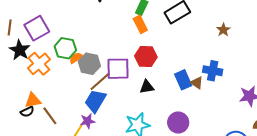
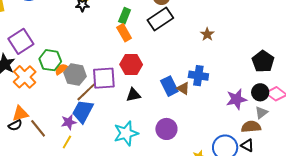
purple star: (88, 121) -> (69, 122), moved

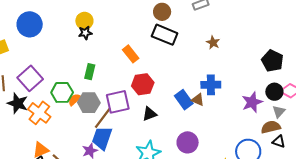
green rectangle: (125, 16) -> (90, 72), moved
black rectangle: (160, 19) -> (165, 35), turned 65
black triangle: (247, 145) -> (279, 142), moved

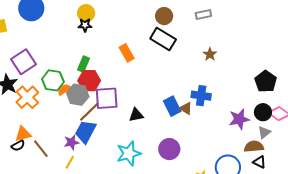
red hexagon: (143, 84) -> (89, 81), moved

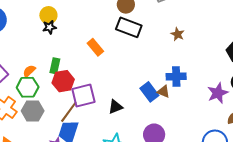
orange semicircle: (64, 89) -> (29, 71), moved
gray hexagon: (78, 95) -> (33, 111), moved

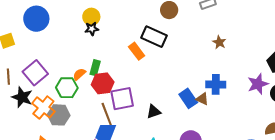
black rectangle: (129, 27) -> (154, 37), moved
orange semicircle: (29, 71) -> (79, 74), moved
purple star: (218, 93) -> (258, 84), moved
gray hexagon: (33, 111) -> (59, 115), moved
brown line: (69, 112) -> (107, 114), turned -60

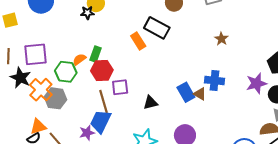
black star: (92, 29) -> (87, 13), moved
purple square: (35, 73) -> (36, 54), turned 30
purple square: (122, 99) -> (120, 87), size x0.7

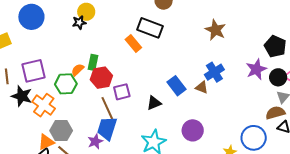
brown star: (221, 39) -> (215, 30), size x1.5
blue cross: (215, 81) -> (214, 72), turned -30
blue rectangle: (186, 92) -> (176, 86), moved
gray hexagon: (56, 98) -> (61, 131), moved

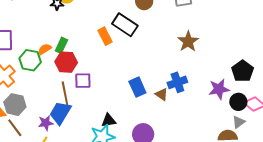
black triangle: (154, 103) -> (109, 120), moved

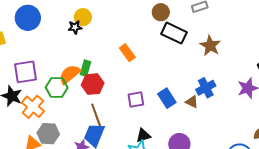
black rectangle: (125, 25) -> (174, 33), moved
orange semicircle: (45, 49) -> (70, 74), size x1.6
purple square: (83, 81) -> (136, 100), moved

